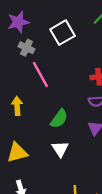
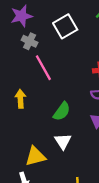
yellow triangle: (17, 152) -> (35, 156), moved

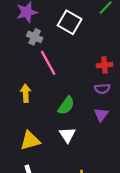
white square: (65, 26) -> (70, 22), turned -30
yellow triangle: (35, 156) -> (30, 140), moved

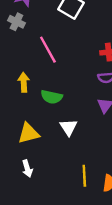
gray cross: (35, 37) -> (16, 22), moved
green semicircle: (66, 106) -> (52, 97), moved, turned 66

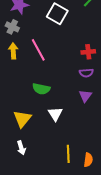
yellow arrow: (24, 82) -> (13, 51), moved
yellow triangle: (29, 133) -> (22, 119), turned -36

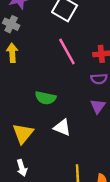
pink line: (38, 50) -> (67, 52), moved
white triangle: (55, 114) -> (62, 128), turned -35

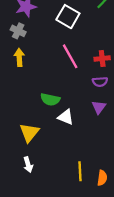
white triangle: (62, 128) -> (66, 117), moved

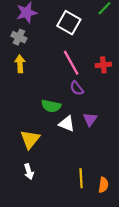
purple semicircle: (100, 82) -> (77, 88), moved, turned 56
purple triangle: (99, 107) -> (90, 119), moved

